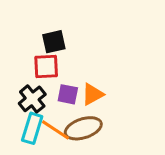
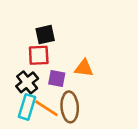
orange triangle: (93, 94) -> (84, 68), moved, turned 36
brown ellipse: (83, 128) -> (70, 107), turned -76

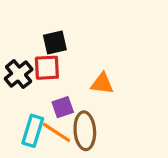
purple square: (57, 79) -> (63, 107), moved, turned -30
black cross: (27, 82) -> (19, 74), moved

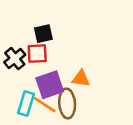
orange triangle: (102, 83) -> (81, 79), moved
purple square: (63, 107) -> (50, 85), size x1.6

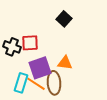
black square: (43, 34) -> (64, 19), moved, turned -35
black cross: (15, 59) -> (12, 47), turned -30

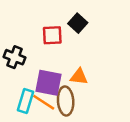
red square: (30, 43) -> (52, 35), moved
purple square: (40, 68) -> (49, 83), turned 30

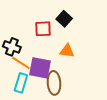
orange triangle: (79, 77) -> (67, 51), moved
orange line: (44, 102) -> (21, 63), moved

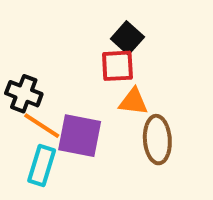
red square: (43, 29) -> (117, 66), moved
brown ellipse: (54, 83) -> (157, 140), moved

